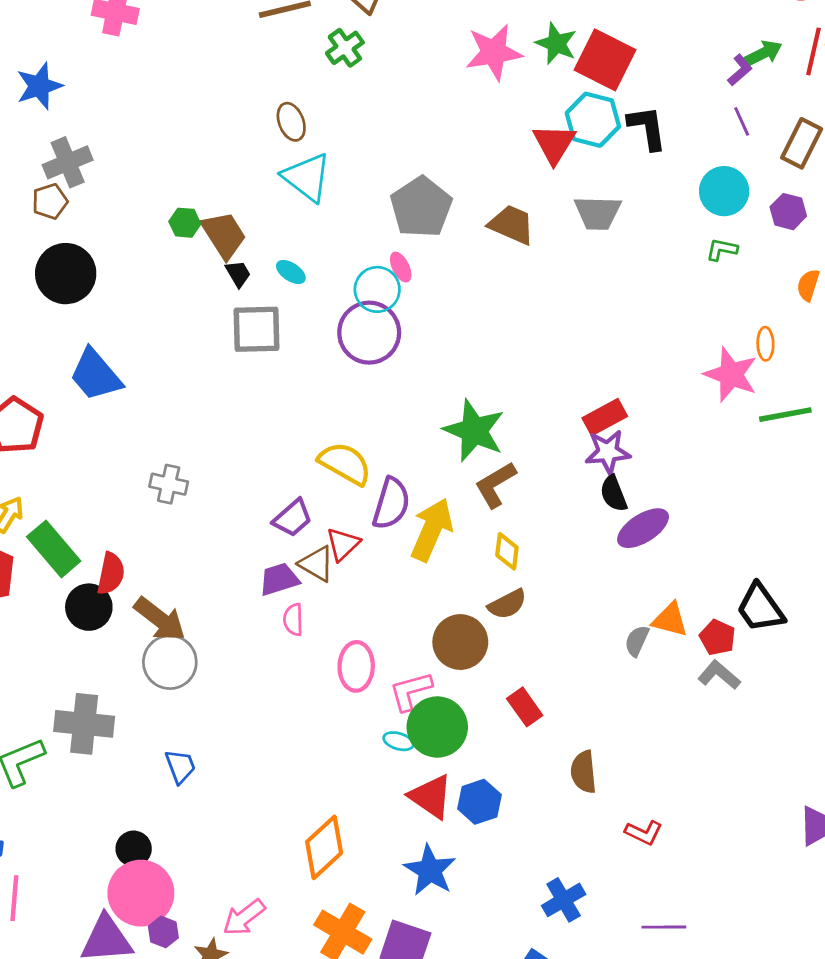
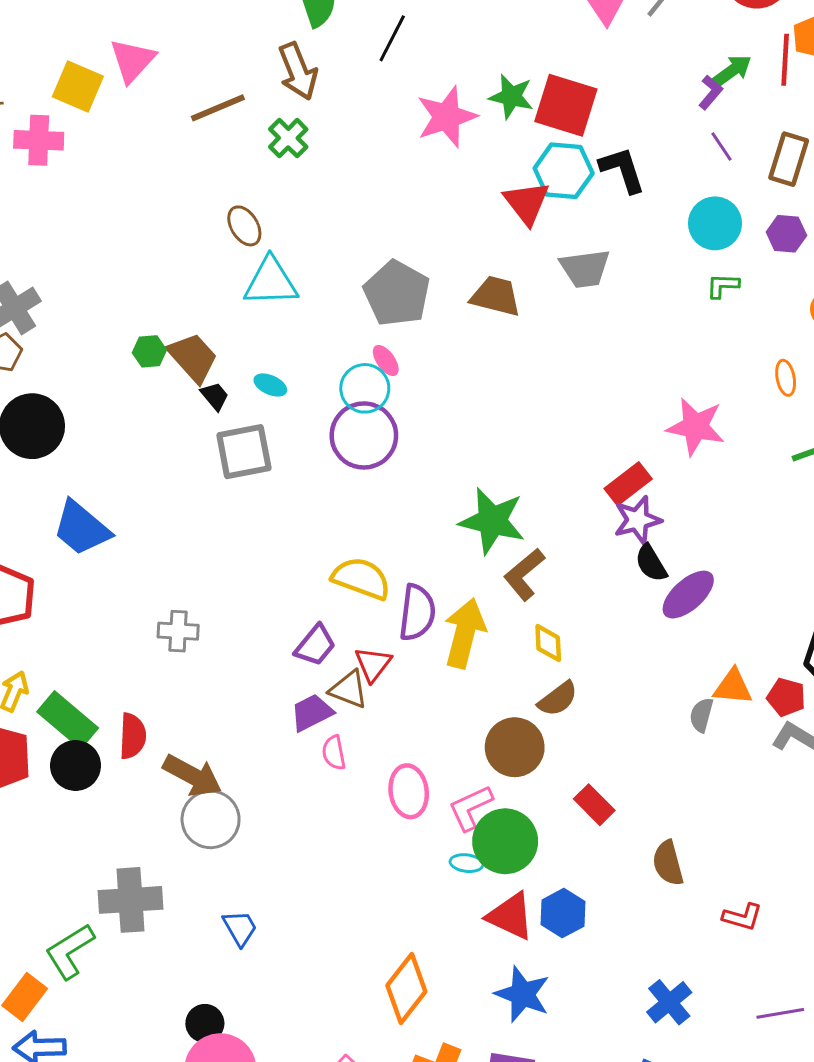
cyan triangle: (307, 177) -> (271, 282), turned -30
pink star: (731, 375) -> (696, 427), moved
black circle: (89, 607) -> (76, 766), moved

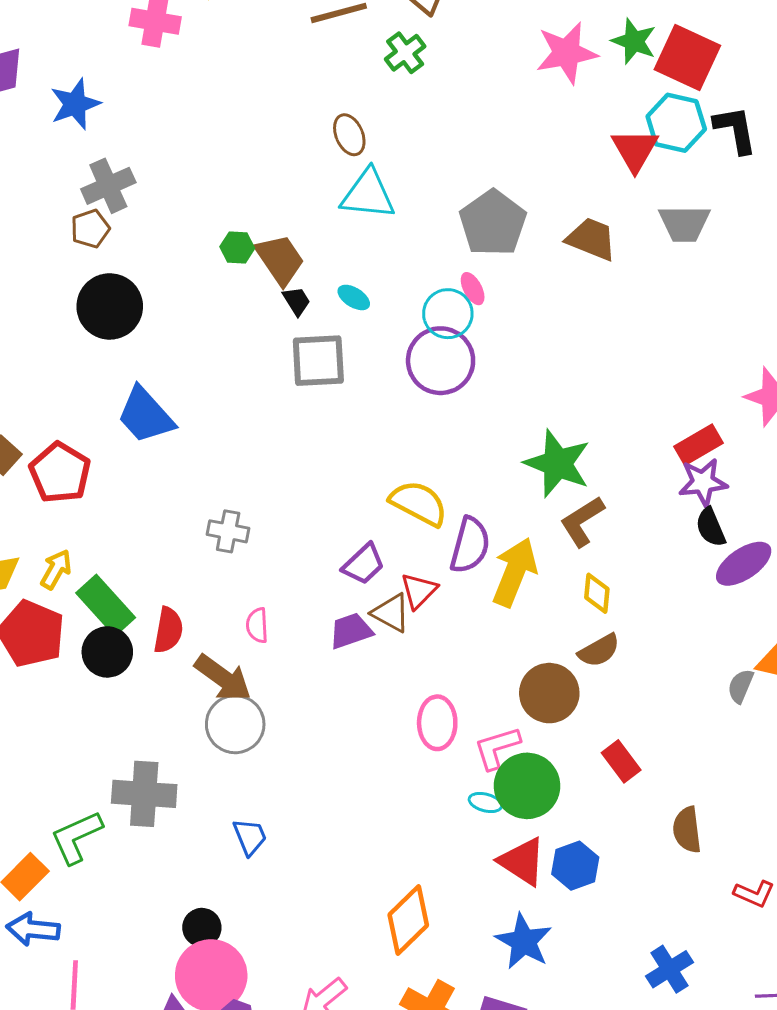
pink semicircle: (334, 753) -> (257, 625), moved

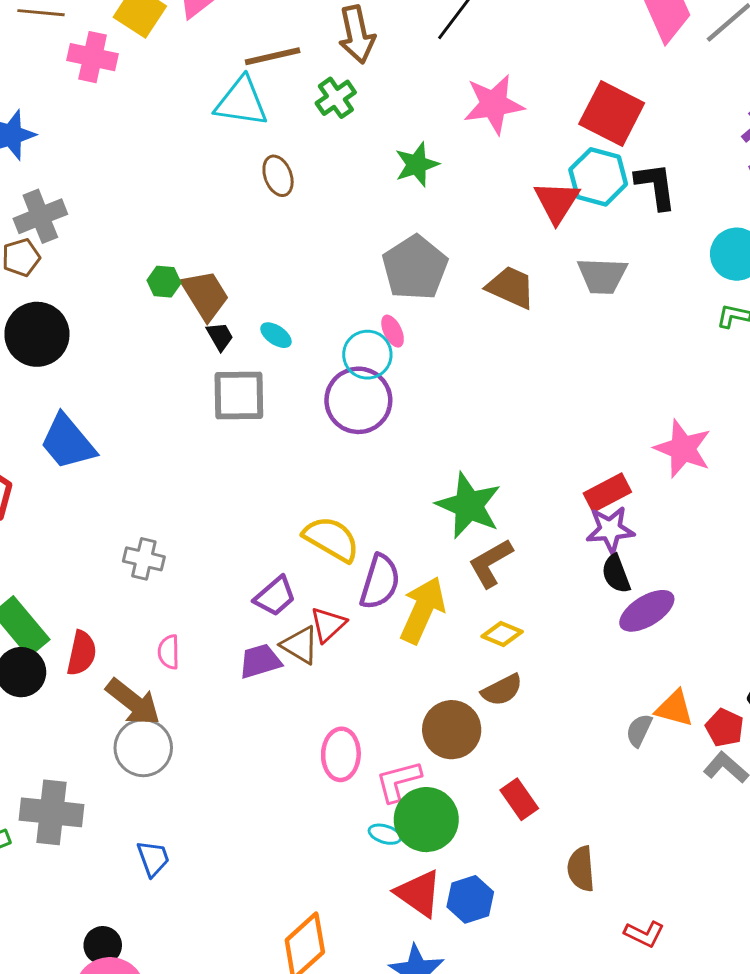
green star: (634, 41) -> (417, 164), moved, turned 30
cyan triangle: (368, 194) -> (241, 102), moved
yellow diamond: (597, 593) -> (502, 634), turned -75

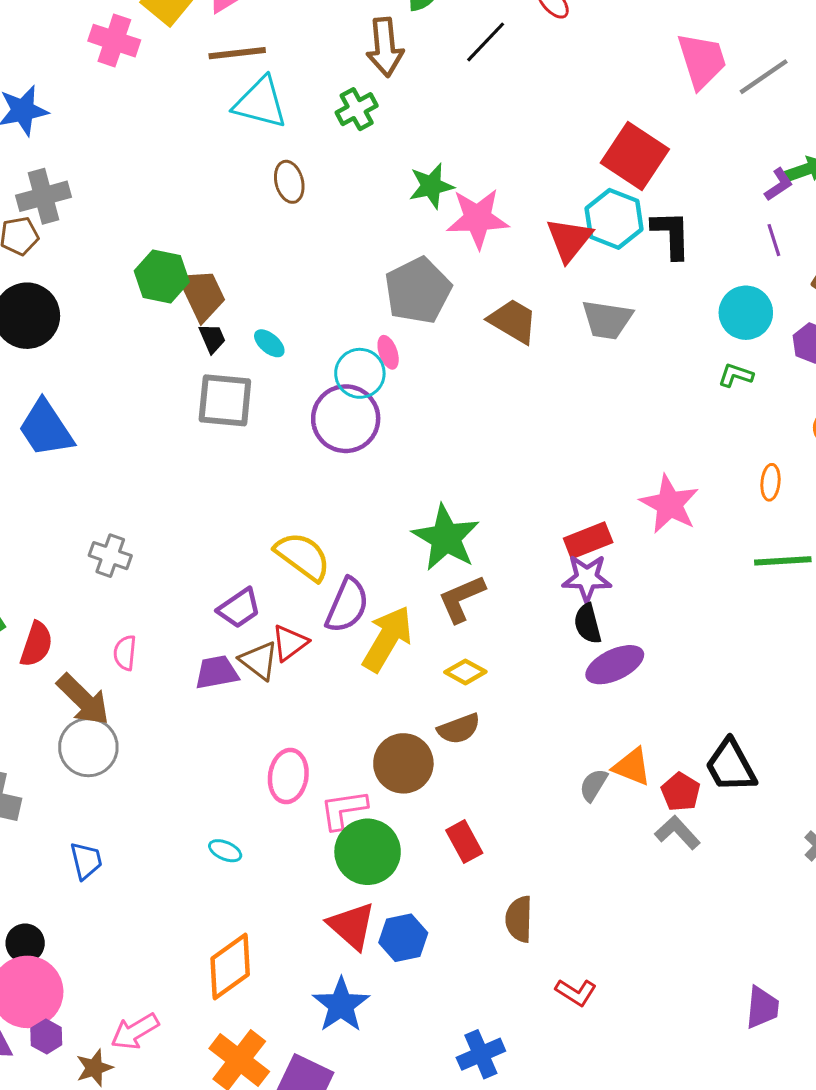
brown line: (273, 56) -> (237, 53), moved
pink star: (494, 104) -> (478, 218), moved
green hexagon: (164, 282) -> (162, 276), size x1.6
cyan ellipse: (385, 834) -> (225, 851), moved

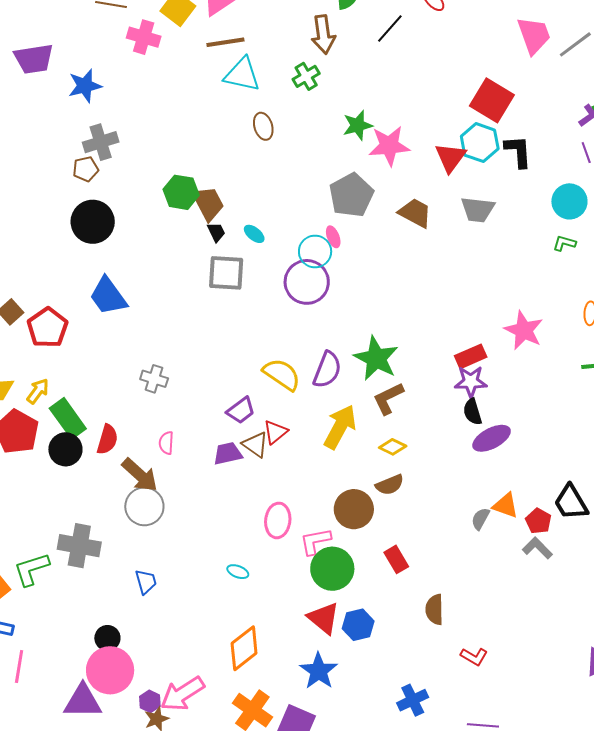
purple semicircle: (347, 605) -> (327, 370), moved
pink arrow: (135, 1031) -> (182, 694), size x1.4
purple hexagon: (46, 1037) -> (150, 701), moved

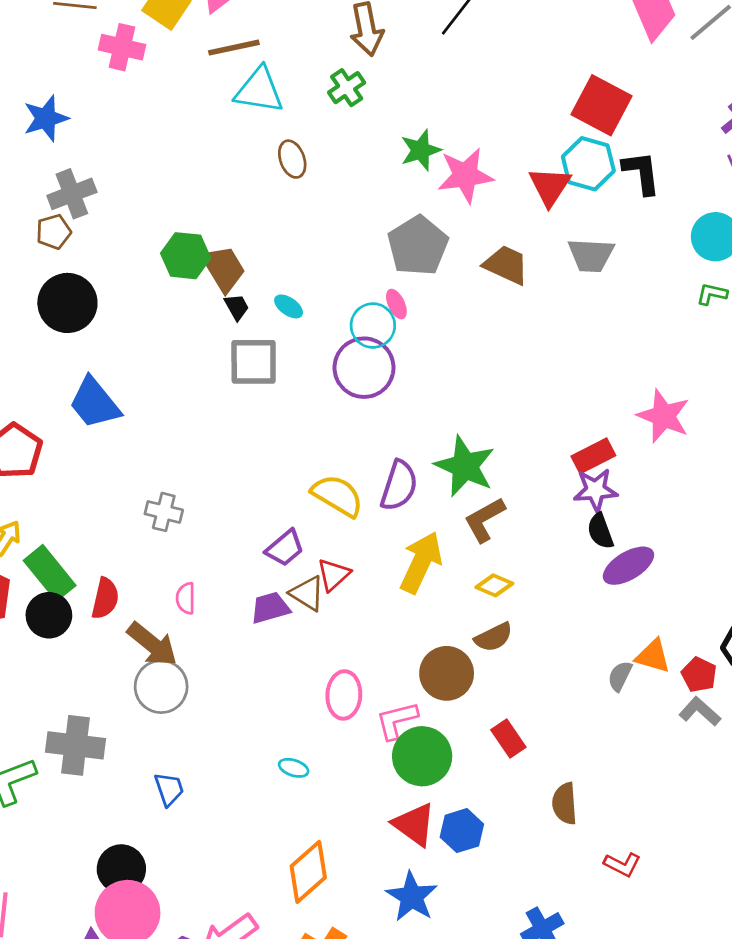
black circle: (107, 638) -> (121, 869), size x1.4

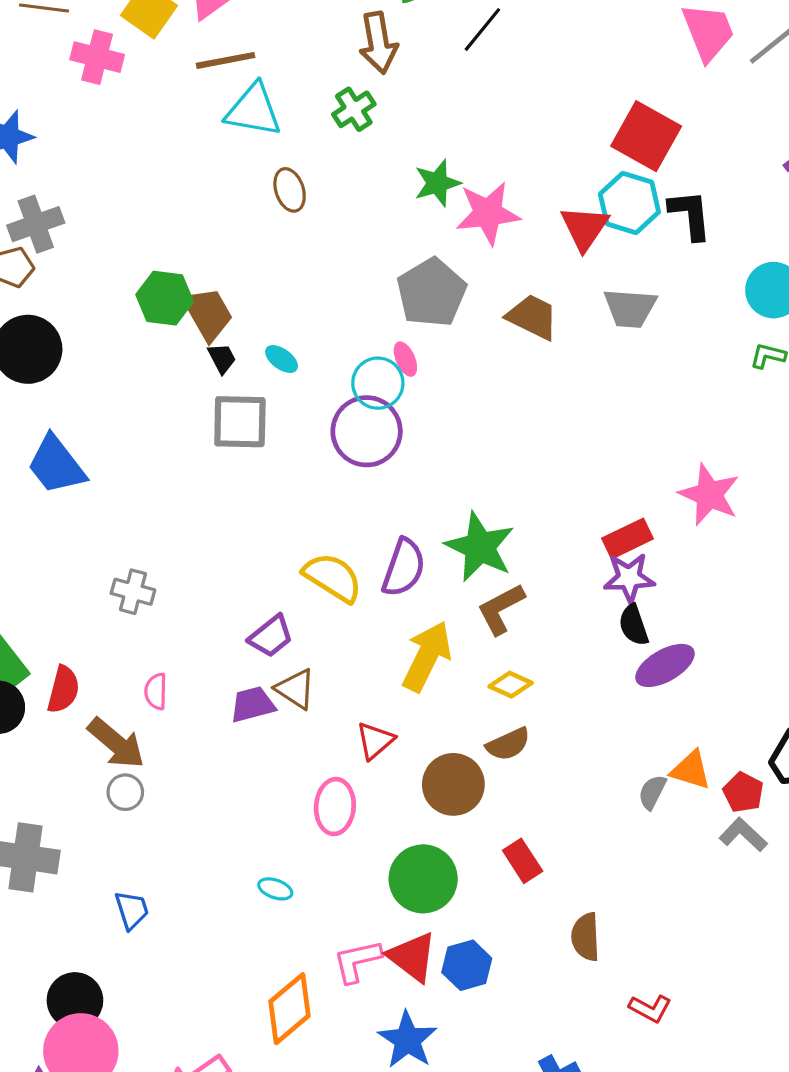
red triangle: (333, 575) -> (375, 741), moved
gray circle: (161, 687) -> (125, 792), size x0.6
pink L-shape: (397, 720) -> (357, 961), moved

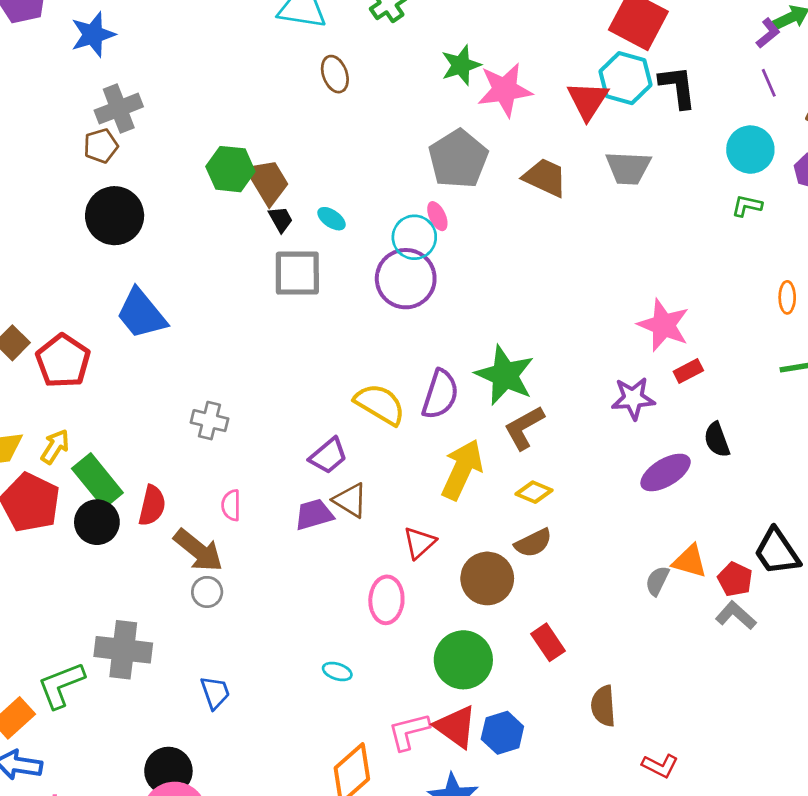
pink star: (709, 495) -> (664, 325), moved
red rectangle: (628, 539) -> (688, 371), moved, size x0.7
black semicircle: (634, 625) -> (717, 440), moved

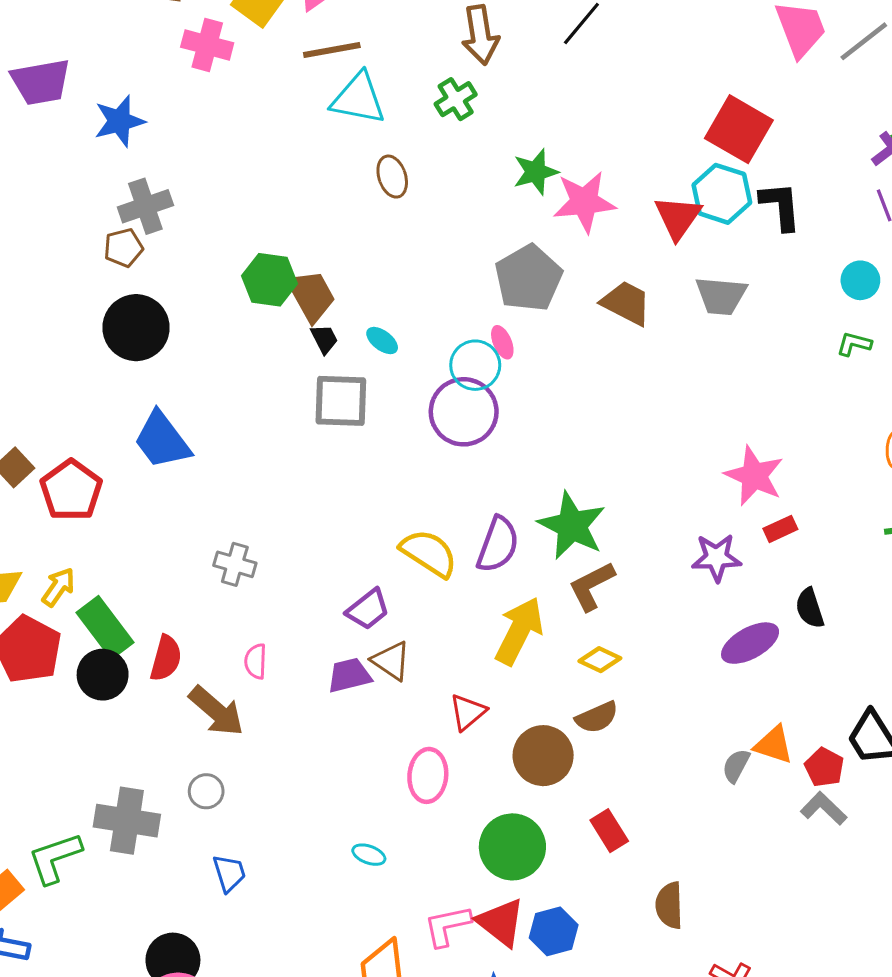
cyan circle: (750, 150) -> (860, 280), size x0.7
gray circle: (207, 592) -> (206, 791), moved

